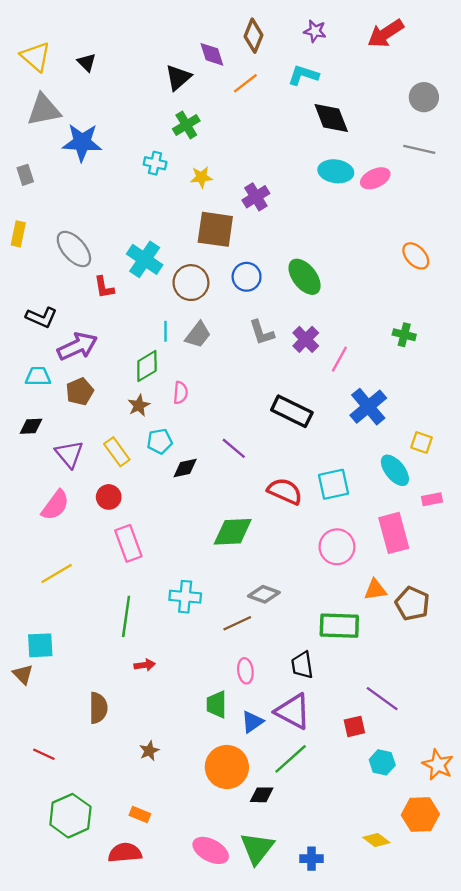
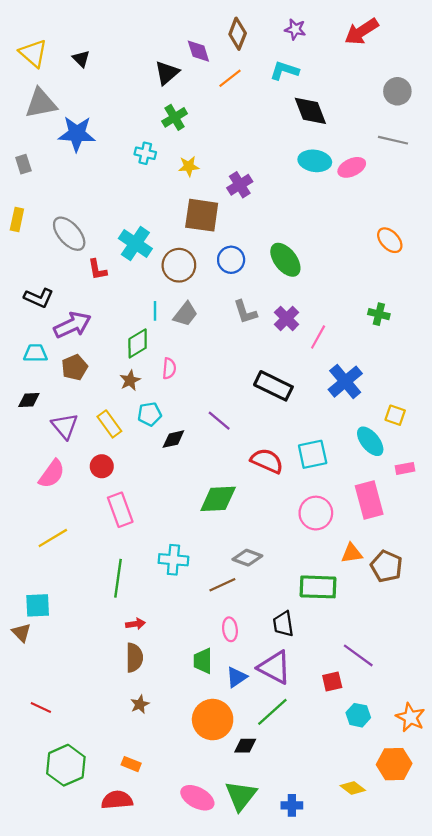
brown semicircle: (98, 708) -> (134, 658), moved

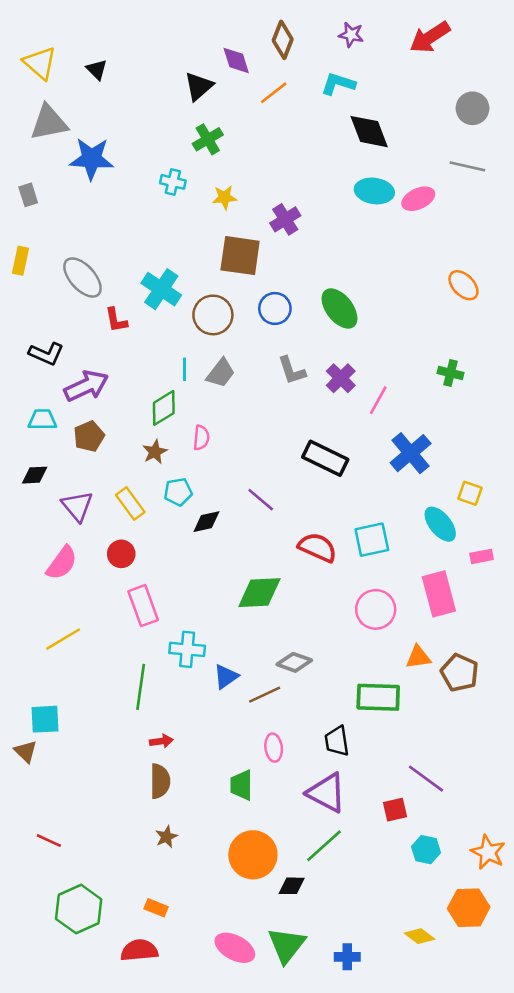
cyan cross: (173, 560) -> (187, 649), moved
blue triangle: (237, 677) -> (226, 677), moved

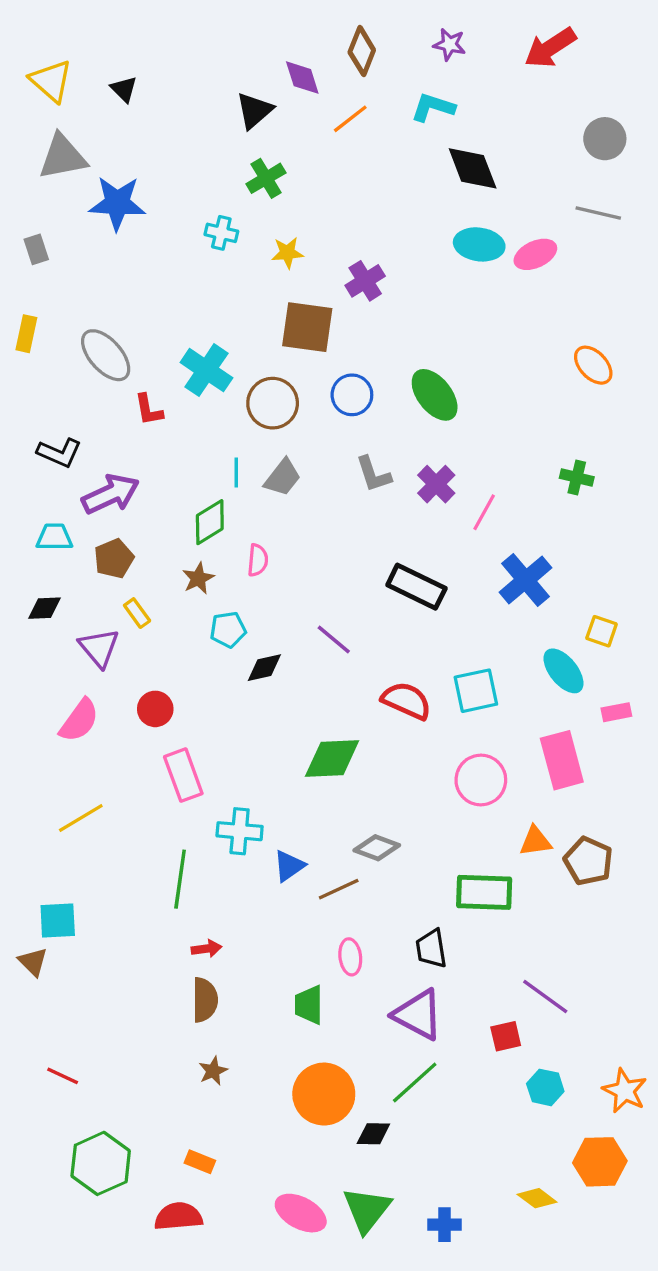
yellow rectangle: (130, 503) -> (137, 613), moved, size x0.7

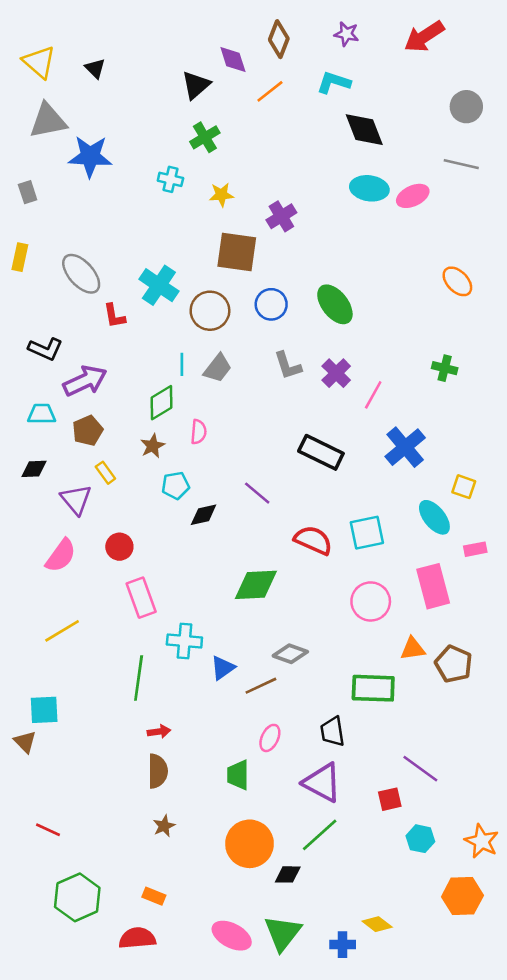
pink ellipse: (350, 957) -> (270, 738), turned 32
yellow diamond: (537, 1198) -> (377, 924), moved

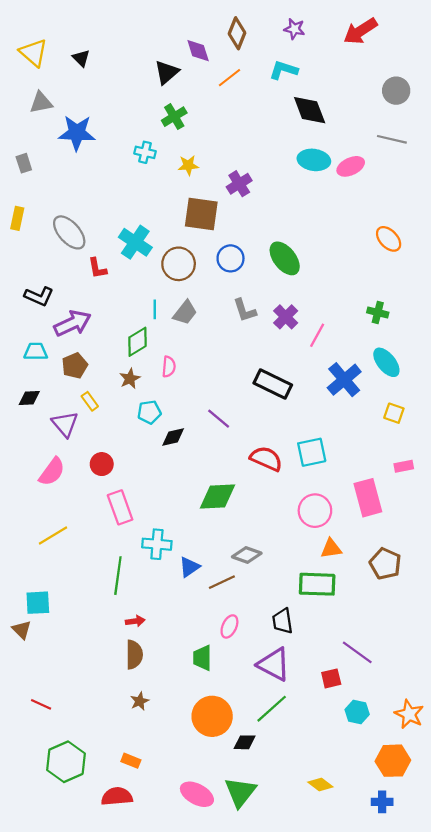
gray triangle: (48, 121) -> (41, 103), size x0.7
cyan ellipse: (434, 517) -> (386, 362), moved
orange triangle: (413, 649) -> (331, 549), moved
blue cross: (343, 945) -> (382, 802), moved

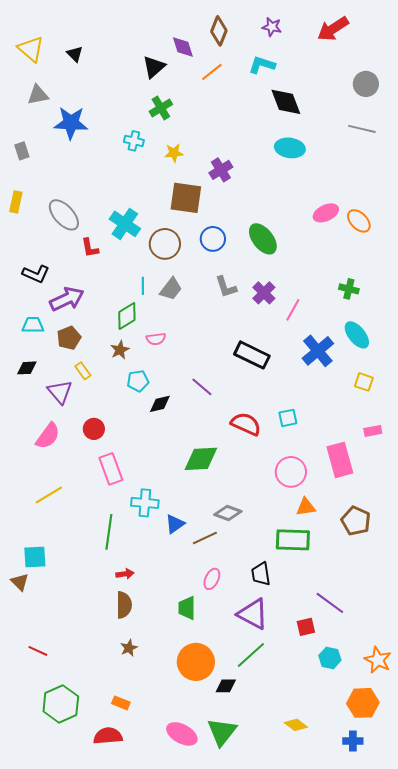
pink ellipse: (351, 166) -> (326, 213), moved
pink semicircle: (169, 367) -> (156, 339), turned 78
cyan square: (312, 452) -> (288, 418), size x0.7

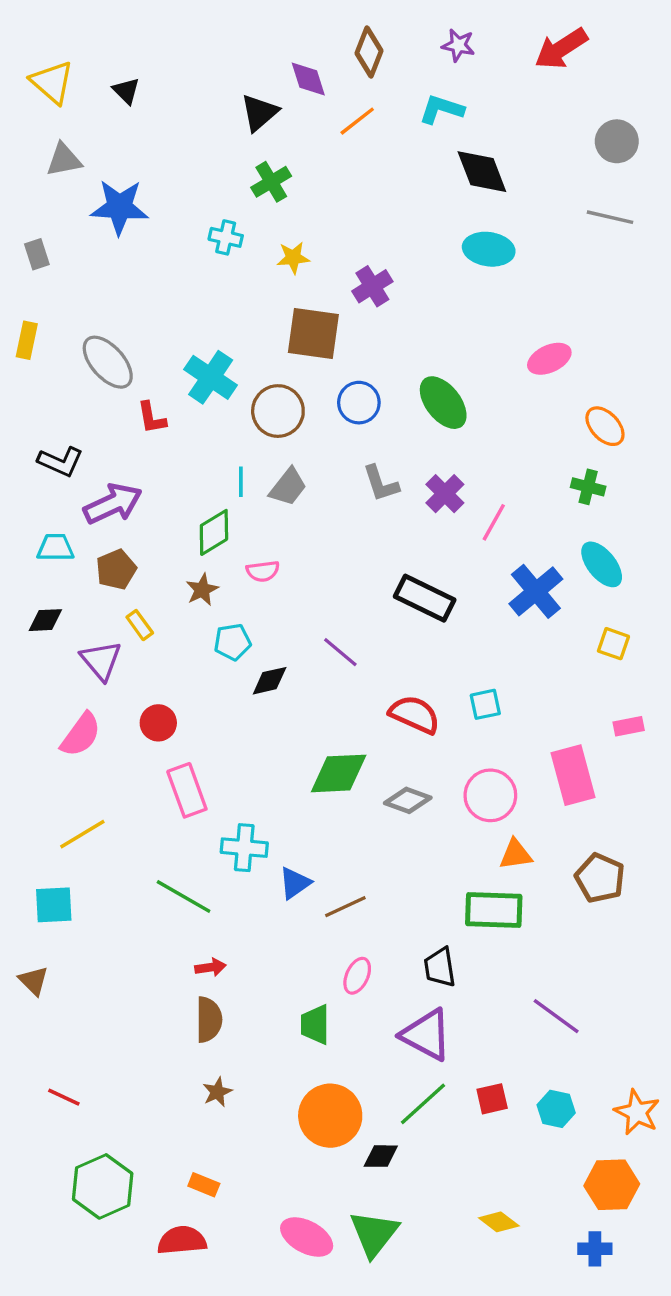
orange ellipse: (359, 221) -> (605, 426), moved
gray diamond: (228, 513) -> (408, 800), moved
green line: (109, 532) -> (184, 897), turned -68
cyan square: (35, 557) -> (54, 905), moved
red square: (306, 627) -> (492, 1099), moved

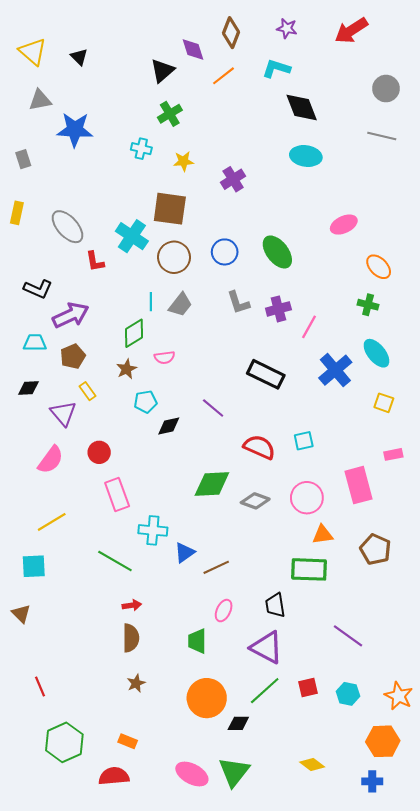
brown square: (313, 333) -> (170, 209), moved
purple cross: (445, 494) -> (278, 309), turned 30
red line: (64, 1097) -> (40, 686), turned 42

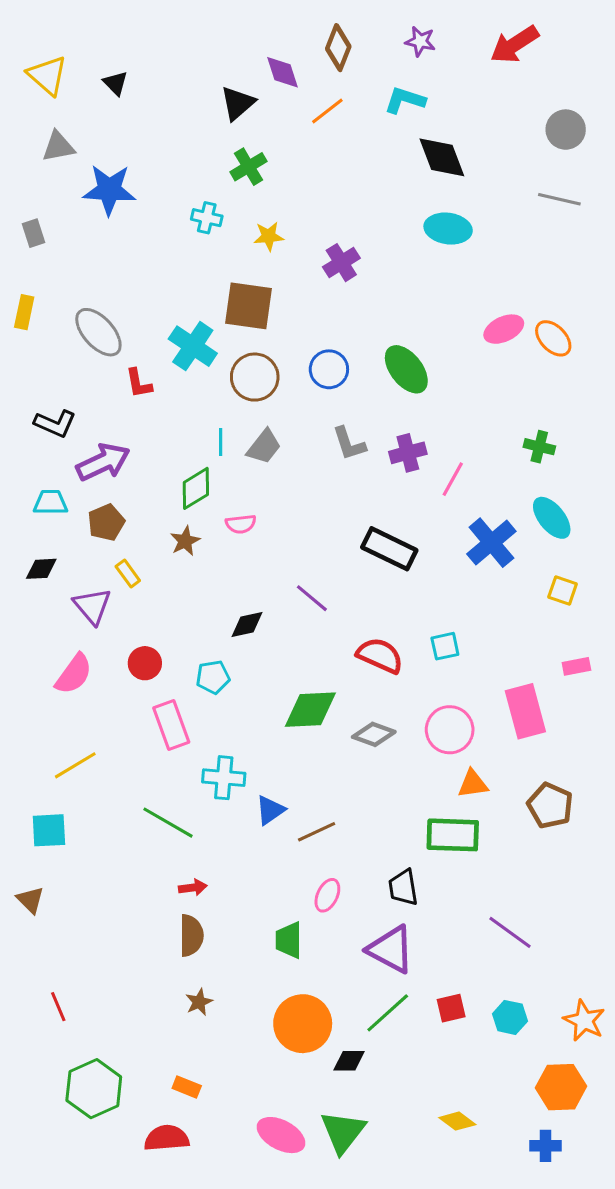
orange ellipse: (379, 267) -> (553, 338), moved
cyan pentagon: (146, 402) -> (213, 677), moved

